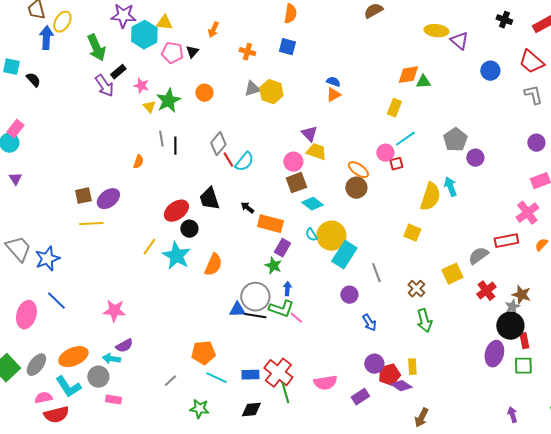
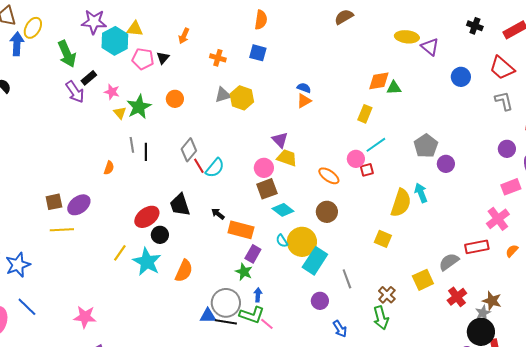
brown circle: (356, 188) -> (327, 212), moved
green arrow: (424, 321) -> (381, 318), moved

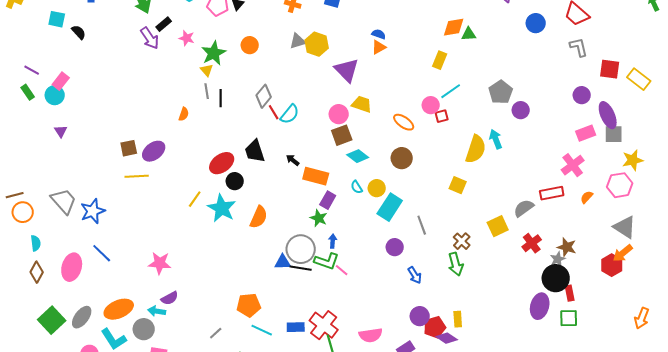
yellow triangle: (120, 113) -> (207, 70), moved
purple triangle: (280, 140) -> (347, 70), moved, size x1.5
yellow circle: (302, 242) -> (377, 188), size x0.6

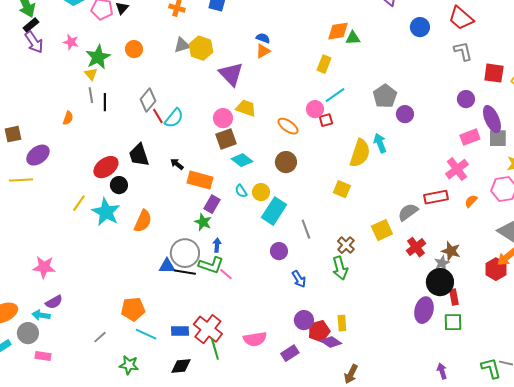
black rectangle: (164, 24) -> (31, 25), moved
brown square: (129, 148) -> (13, 134), moved

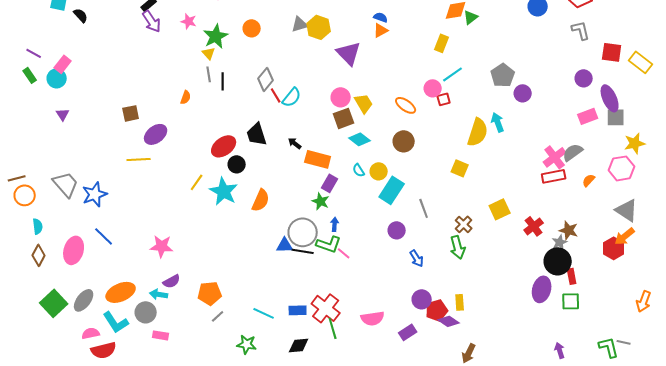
green triangle: (353, 38) -> (471, 17), turned -35
yellow trapezoid: (246, 108) -> (364, 103), moved, turned 40
pink cross: (457, 169) -> (555, 157), moved
gray semicircle: (408, 212) -> (573, 152), moved
orange pentagon: (133, 309) -> (210, 293), moved

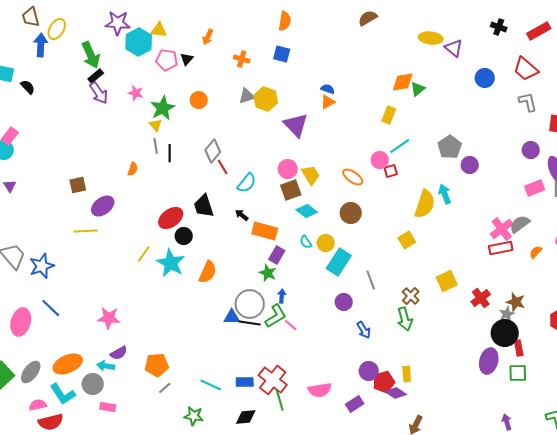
cyan semicircle: (292, 97) -> (247, 183), moved
yellow square: (460, 168) -> (407, 240), turned 36
green L-shape: (329, 244) -> (276, 316), turned -50

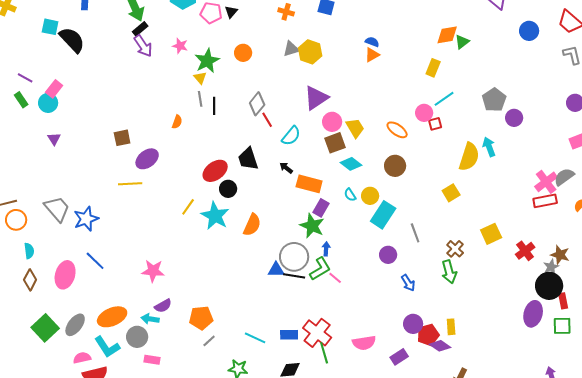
black semicircle: (28, 87) -> (72, 40), size x1.8
purple triangle: (296, 125) -> (316, 98), moved, turned 40
green star: (268, 273) -> (312, 226), size x1.4

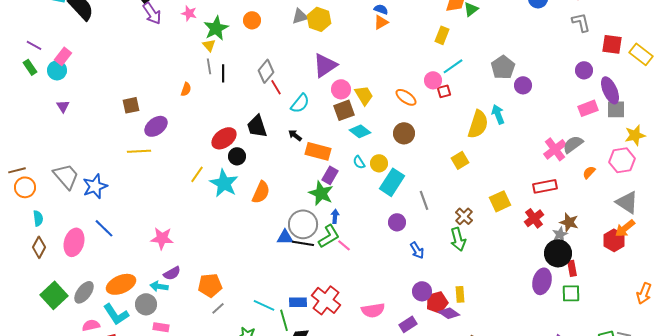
red rectangle: (545, 201) -> (545, 186), moved
green line: (324, 353) -> (284, 320), moved

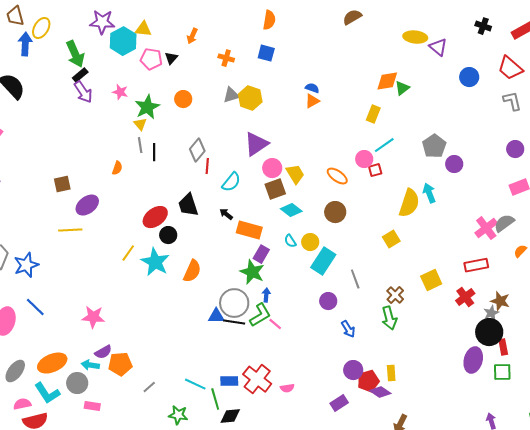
red line: (276, 87) -> (207, 166), turned 35
orange pentagon: (210, 285) -> (120, 364), moved
pink semicircle: (373, 310) -> (287, 388), moved, size x0.6

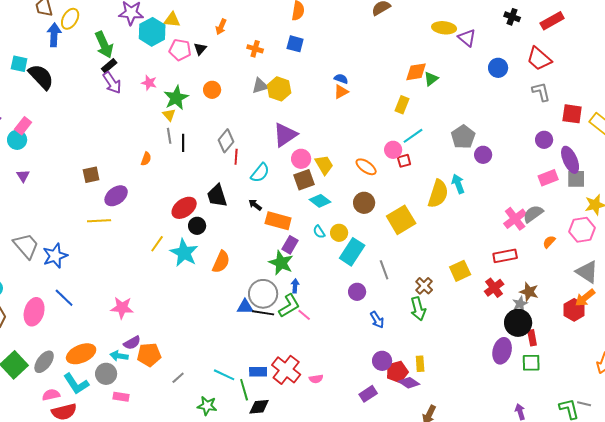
yellow square: (391, 239) -> (401, 220), moved, size x1.6

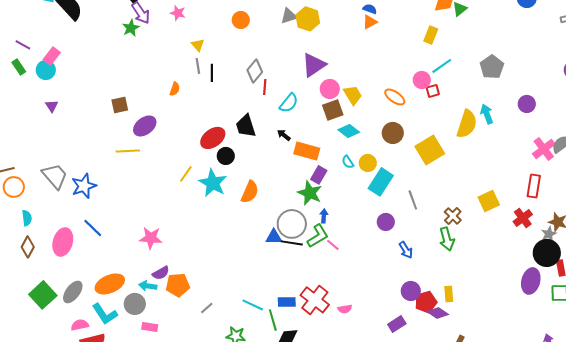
green star: (176, 98) -> (131, 28), moved, size x0.7
purple circle: (483, 155) -> (527, 104), moved
red rectangle: (505, 256) -> (534, 186), turned -70

